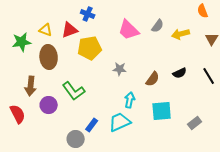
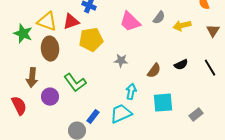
yellow triangle: (46, 30) -> (47, 22), size x1.5
green star: (22, 42) -> (23, 34), turned 30

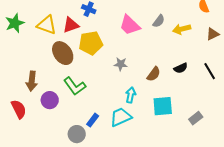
brown triangle: (213, 31) -> (213, 34), turned 32
green star: (23, 34) -> (15, 23), moved, turned 30
brown ellipse: (50, 49) -> (63, 53), moved, turned -30

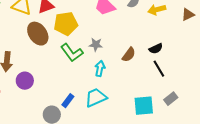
black line: (210, 71) -> (159, 69), moved
green L-shape: (75, 86) -> (72, 53), moved
cyan arrow: (131, 95) -> (100, 69), moved
cyan square: (163, 106) -> (144, 106), moved

